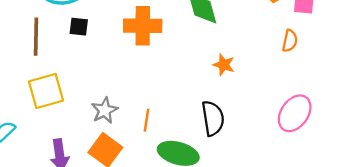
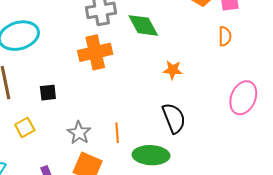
black square: (79, 27) -> (48, 93), moved
yellow square: (46, 91) -> (25, 127), size x0.6

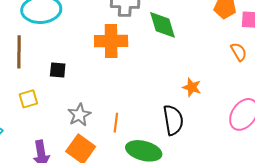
orange semicircle: (225, 36) -> (239, 52), turned -42
orange star: (173, 70) -> (192, 87), moved

